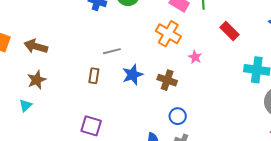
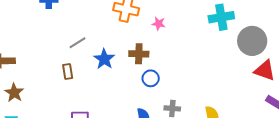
blue circle: (178, 116) -> (151, 78), moved

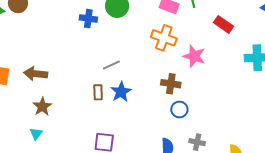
pink star: (159, 24) -> (194, 56), size x1.6
blue star: (104, 59) -> (121, 92), moved

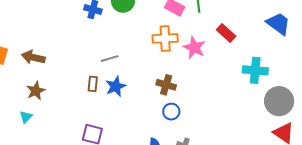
orange cross: (164, 38) -> (165, 38), turned -30
pink star: (194, 56) -> (194, 48), moved

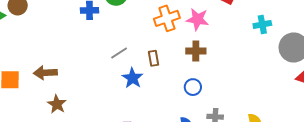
cyan cross: (255, 70) -> (262, 24), size x0.7
brown rectangle: (93, 84) -> (153, 58), moved
brown cross: (166, 85) -> (196, 51), moved

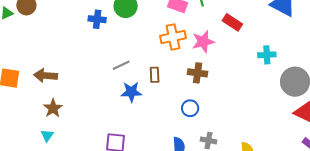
pink star: (198, 19) -> (203, 42), turned -30
blue star: (133, 78) -> (131, 92), turned 30

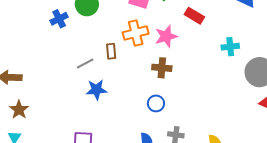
blue cross: (97, 19) -> (59, 19), turned -30
brown rectangle: (155, 75) -> (111, 51), moved

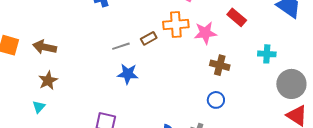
brown rectangle: (111, 51) -> (149, 38), turned 56
brown cross: (162, 68) -> (220, 65), moved
blue circle: (156, 103) -> (216, 100), moved

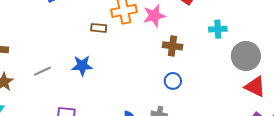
brown rectangle: (149, 38) -> (99, 28), turned 42
gray line: (121, 46) -> (42, 71), moved

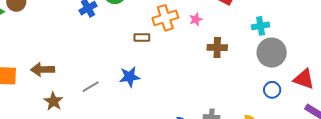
pink star: (154, 16) -> (196, 19), size x0.6
gray circle: (246, 56) -> (272, 53), moved
blue circle: (173, 81) -> (272, 90), moved

